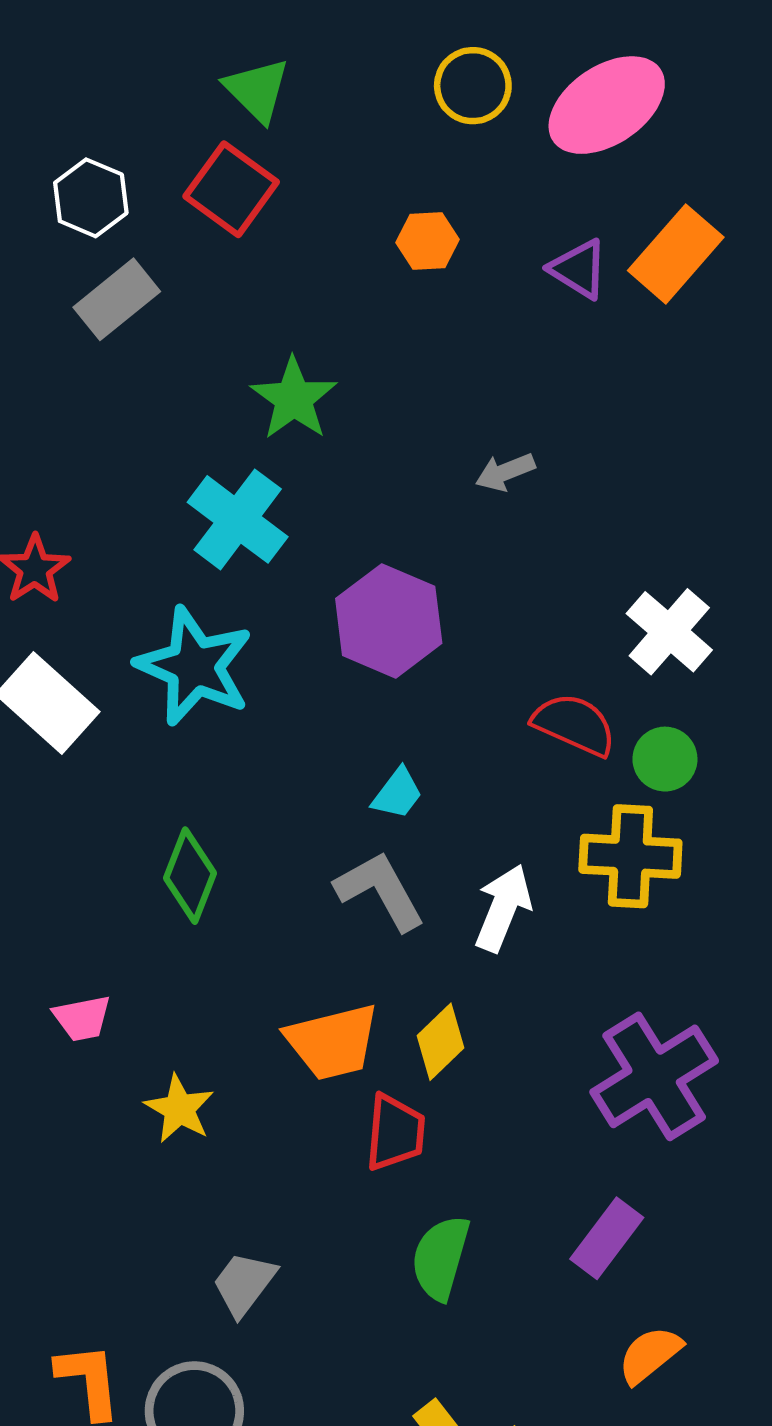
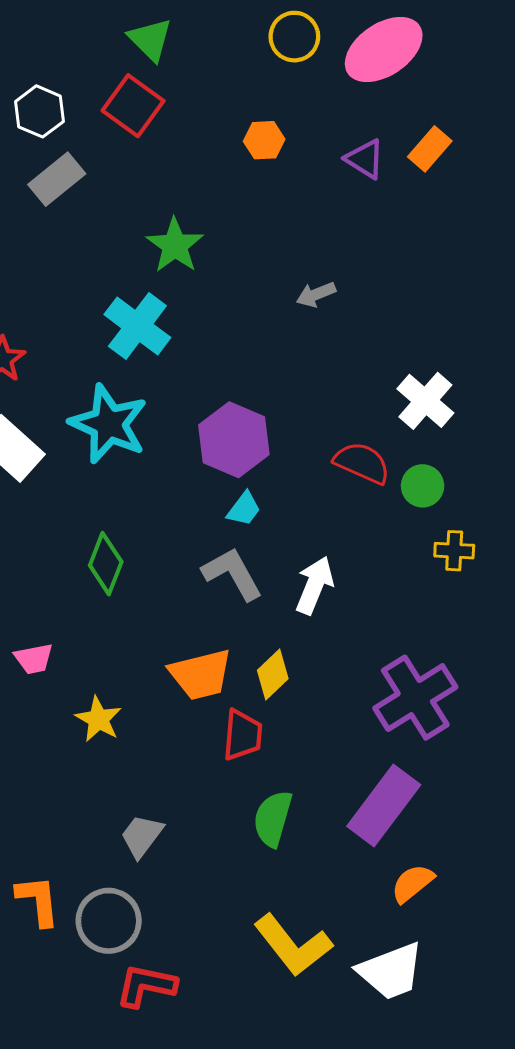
orange rectangle: (676, 254) -> (430, 149), size x0.7
purple hexagon: (389, 621) -> (234, 440), moved
yellow cross: (630, 856) -> (454, 551), moved, size x0.6
purple rectangle: (607, 1238) -> (384, 806), size x1.5

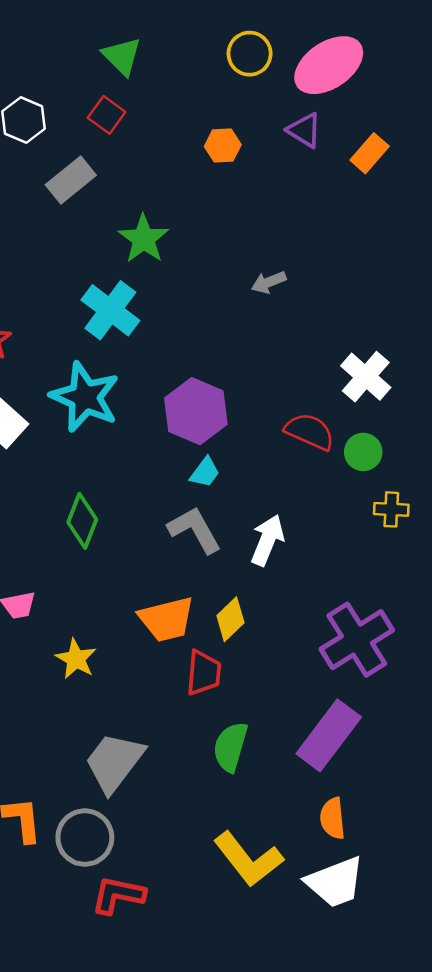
red square: (133, 106) -> (107, 115), size x0.7
purple triangle: (365, 159) -> (304, 130), moved
gray rectangle: (57, 179) -> (71, 180), moved
gray trapezoid: (142, 836) -> (114, 762), size x1.6
orange semicircle: (412, 883) -> (333, 818), moved, turned -57

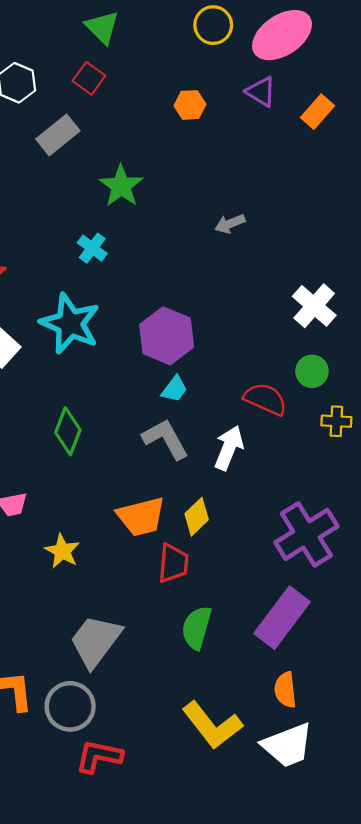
cyan cross: (110, 310) -> (92, 248), size x0.6
red semicircle: (310, 432) -> (265, 399), moved

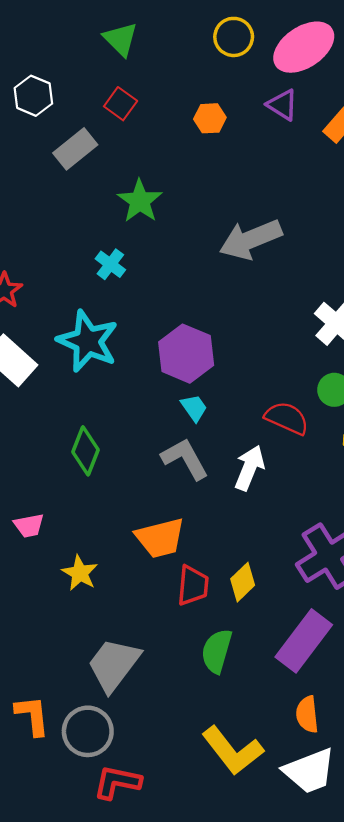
red square: (89, 78) -> (121, 104), moved
gray arrow: (230, 224) -> (251, 239), size x2.0
cyan trapezoid: (174, 389) -> (194, 408), turned -72
yellow diamond: (197, 517) -> (243, 582), moved

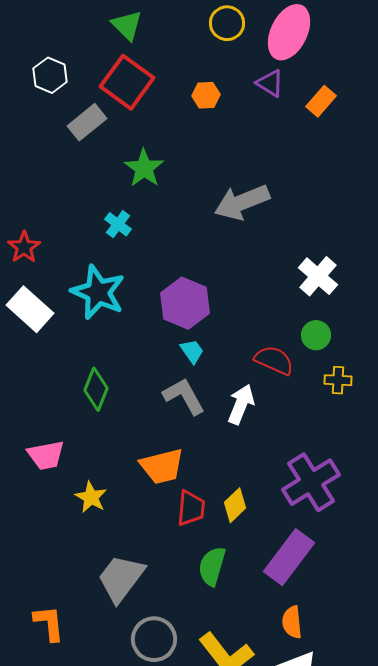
pink ellipse: (304, 47) -> (289, 32), turned -30
red square: (121, 104) -> (127, 82), size x1.8
pink trapezoid: (29, 526) -> (46, 455), size x1.4
gray circle: (88, 731) -> (154, 639), moved

